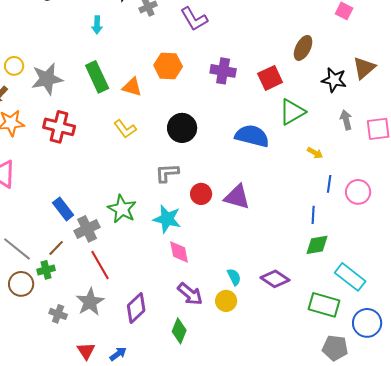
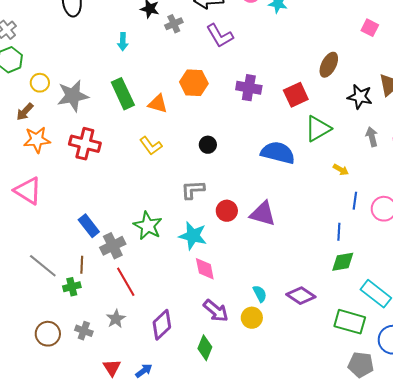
black circle: (182, 128) -> (208, 145), size x0.6
brown line: (56, 248) -> (82, 265), turned -42
brown circle: (21, 284) -> (48, 334), moved
gray star: (90, 302) -> (116, 319), size x0.7

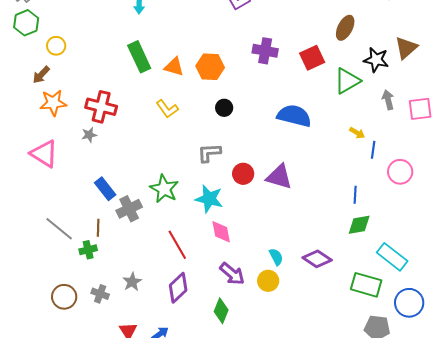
orange hexagon: (194, 83) -> (210, 67), moved
gray star: (73, 96) -> (89, 135), moved, size x0.5
green triangle: (318, 129) -> (347, 81), moved
blue line: (355, 201) -> (373, 150), moved
red line: (126, 282) -> (177, 245), moved

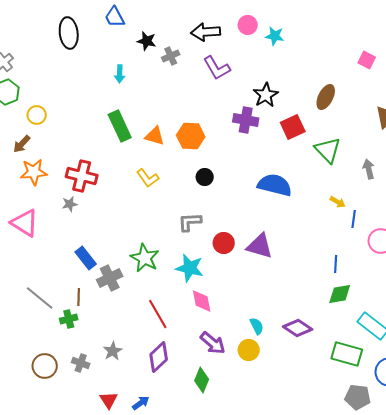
black star: (376, 60) -> (266, 95), moved, turned 30
green triangle: (347, 81) -> (328, 150), turned -44

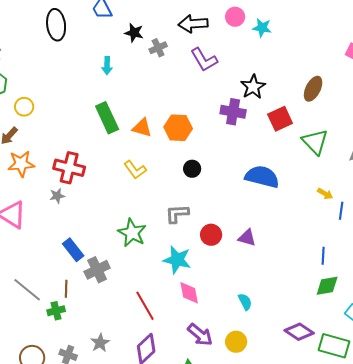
purple triangle: (260, 246) -> (247, 238), size x0.7
green star: (145, 258) -> (132, 233), moved
cyan semicircle: (257, 326) -> (245, 302), moved
purple diamond: (298, 328) -> (299, 332), moved

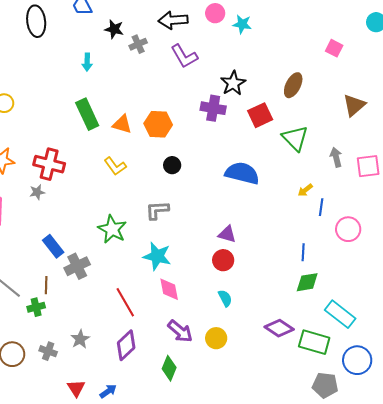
yellow arrow: (325, 194) -> (305, 190), turned 112
red circle: (211, 235) -> (223, 260), moved

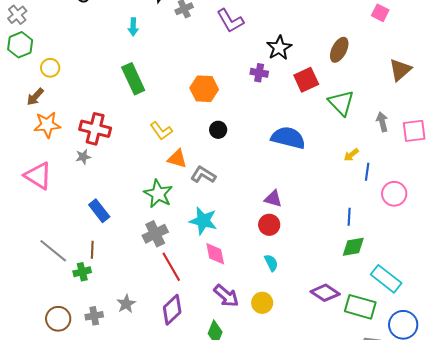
purple cross: (213, 108) -> (259, 73), size x0.7
orange triangle: (122, 124) -> (177, 159), moved
gray L-shape: (157, 210) -> (203, 175), turned 35
gray cross: (77, 266) -> (155, 234), moved
gray cross: (48, 351) -> (94, 316), turned -30

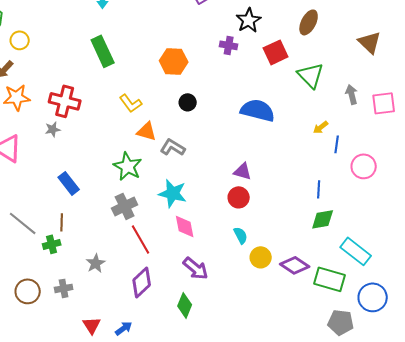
brown triangle: (400, 70) -> (370, 42), turned -35
yellow circle: (262, 303) -> (261, 257), moved
gray star: (126, 304) -> (96, 263), moved

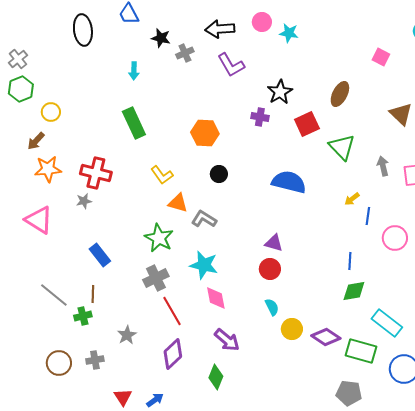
gray pentagon: (341, 322) -> (349, 393), moved

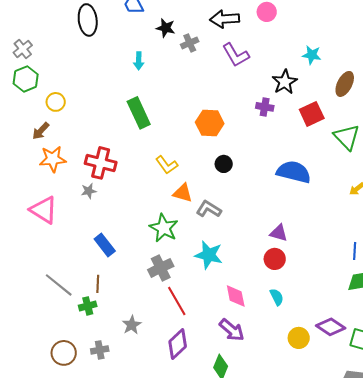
cyan star: (289, 33) -> (312, 55), moved
pink diamond: (216, 298) -> (236, 296), moved
yellow circle: (292, 329) -> (299, 338), moved

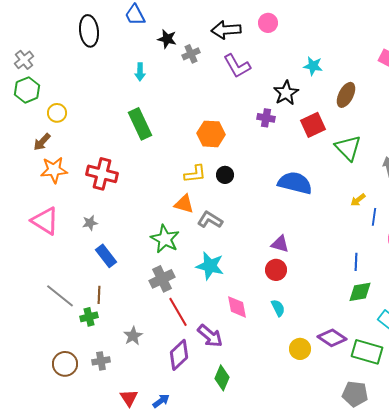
yellow L-shape: (167, 165) -> (195, 174), moved, turned -60
gray star: (89, 191) -> (90, 223), moved
purple arrow: (232, 330) -> (210, 336), moved

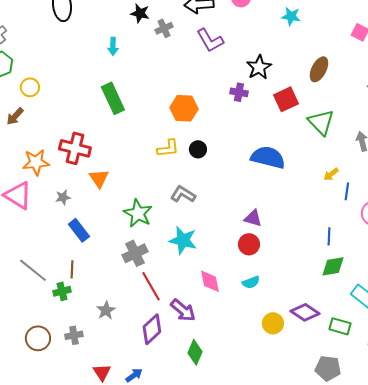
cyan star: (313, 66) -> (291, 16), moved
orange star: (54, 170) -> (36, 162), moved
orange triangle: (184, 204) -> (99, 178), moved, turned 40
cyan semicircle: (278, 308) -> (251, 282), turned 96
green rectangle: (367, 352) -> (340, 326), size x0.7

